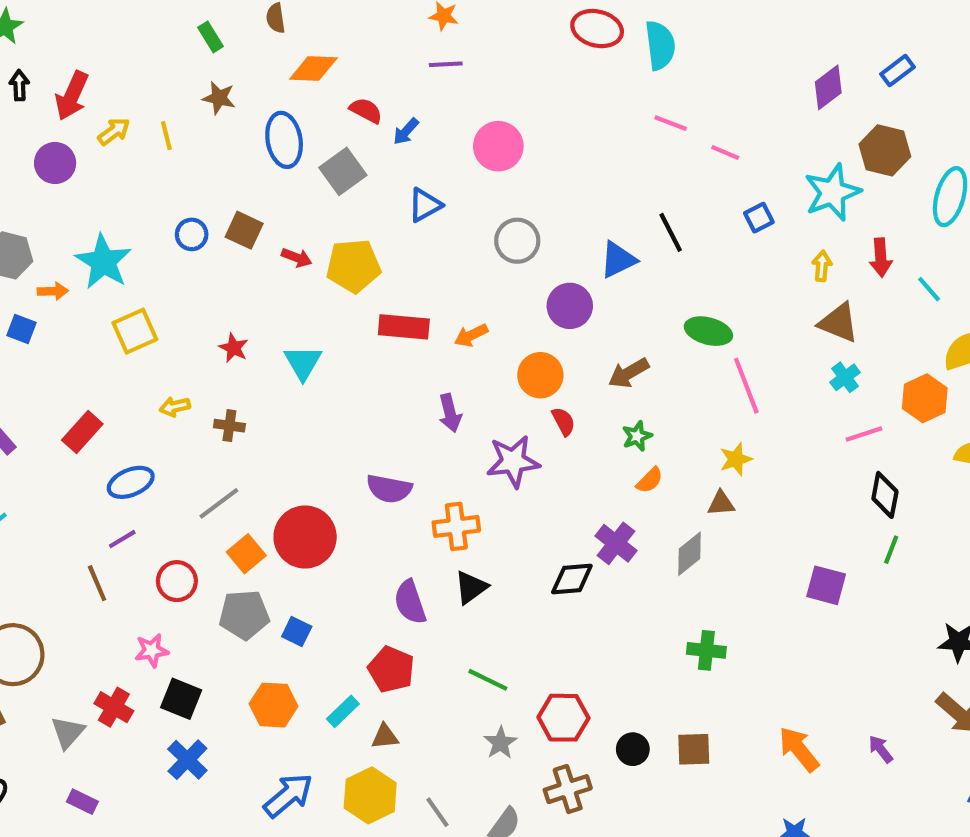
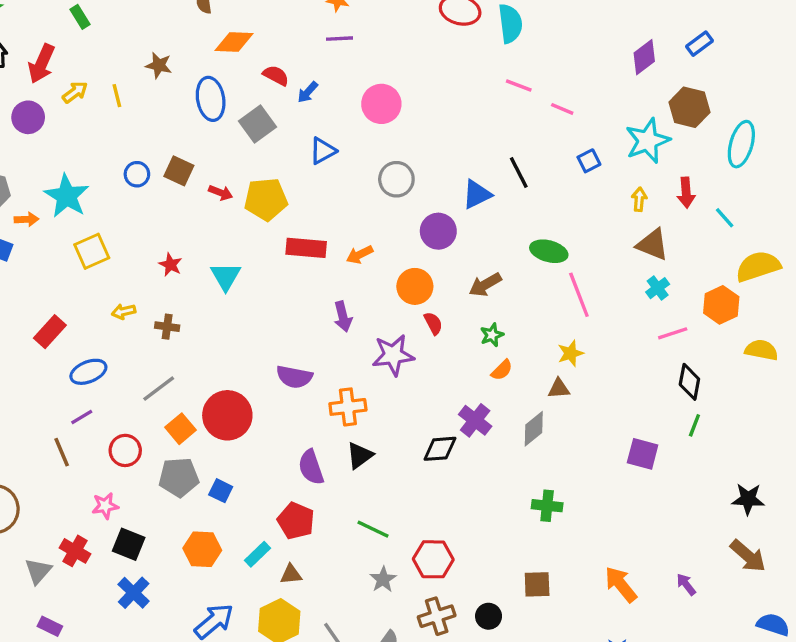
green rectangle: (211, 37) -> (80, 17), moved
black circle: (633, 749) -> (489, 616), moved

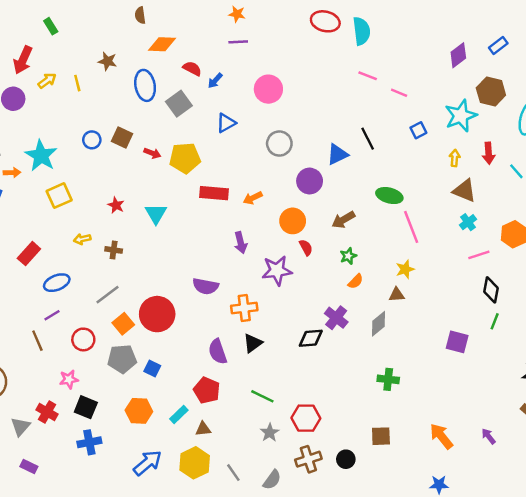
blue cross: (134, 593) -> (89, 442), turned 35

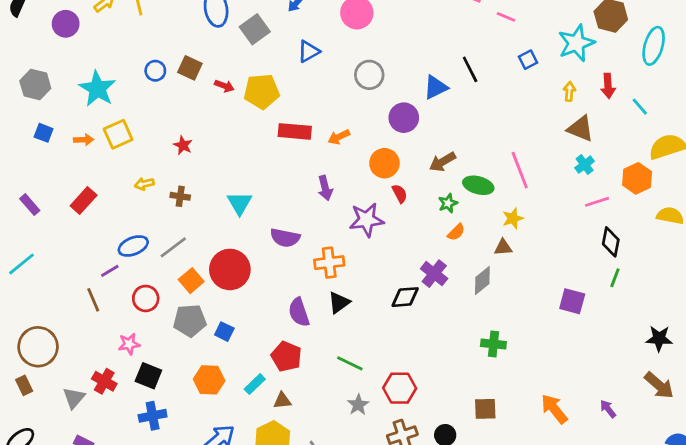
orange arrow: (12, 173) -> (84, 140), moved
green ellipse: (389, 196) -> (478, 185), moved
cyan triangle: (156, 214) -> (240, 203), moved
blue ellipse: (57, 283) -> (133, 246), moved

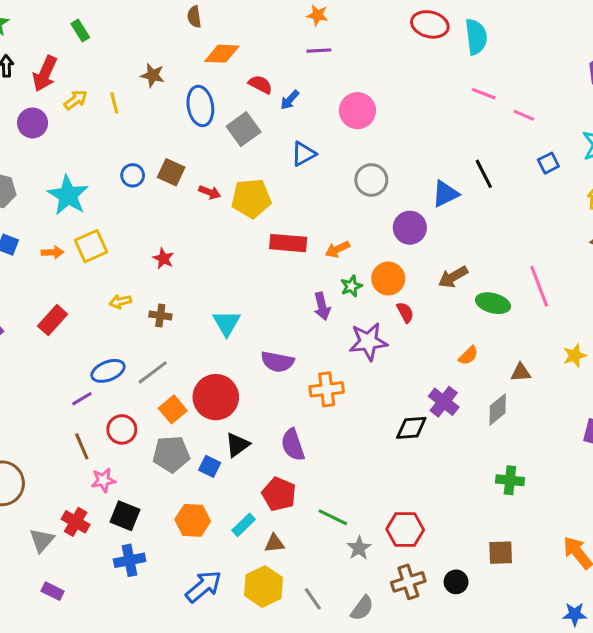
green star: (448, 203) -> (351, 286), moved
yellow star: (513, 218) -> (575, 356), moved
brown line: (93, 300) -> (82, 446), moved
black triangle: (339, 303) -> (237, 445), moved
green line: (350, 363) -> (333, 517), moved

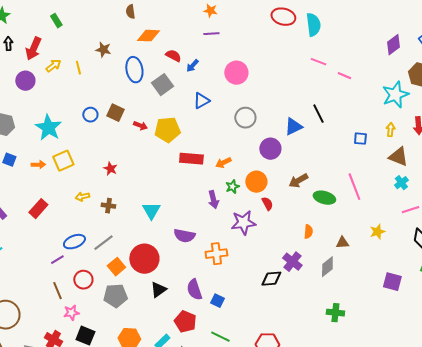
blue square: (548, 163) -> (360, 139), moved, turned 32
orange semicircle: (468, 356) -> (308, 232), turned -40
blue square: (210, 466) -> (217, 301), moved

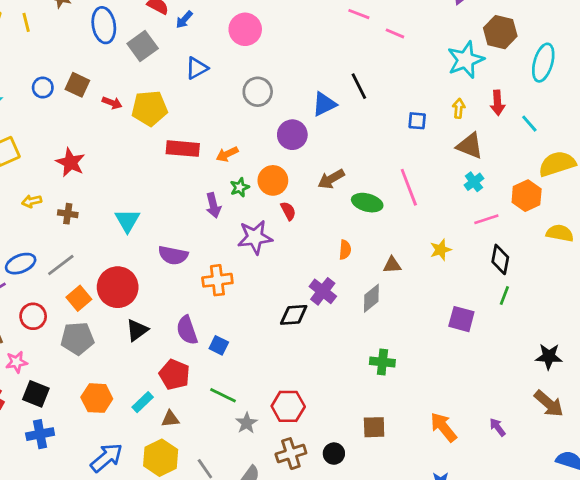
red star: (110, 169) -> (71, 162), size x1.5

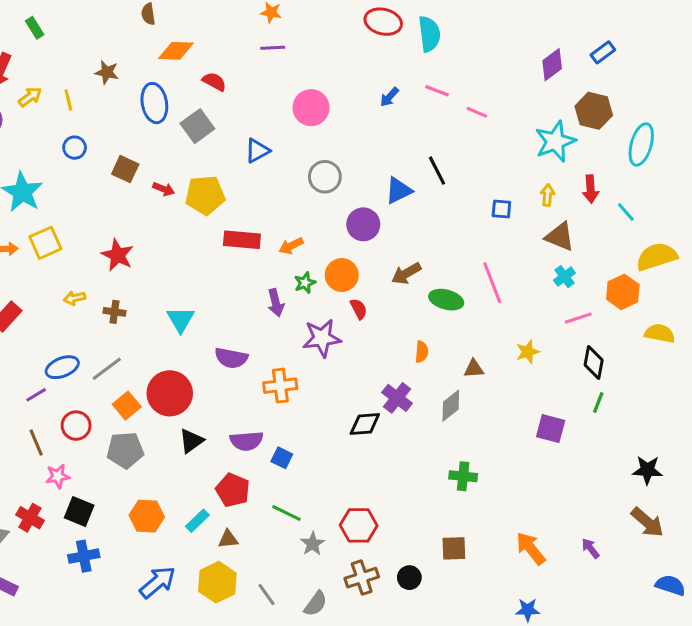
blue arrow: (184, 20) -> (389, 97), moved
blue circle: (43, 88) -> (75, 148), moved
purple semicircle: (187, 330) -> (247, 441), turned -76

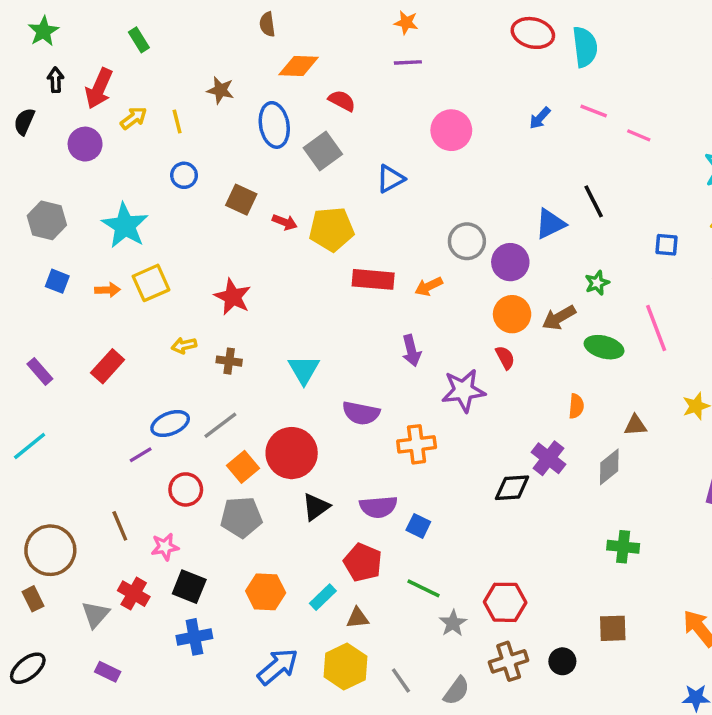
gray circle: (325, 177) -> (467, 241), moved
orange circle: (342, 275) -> (512, 314), moved
green star: (305, 283) -> (597, 283), moved
brown line: (36, 442) -> (120, 526), moved

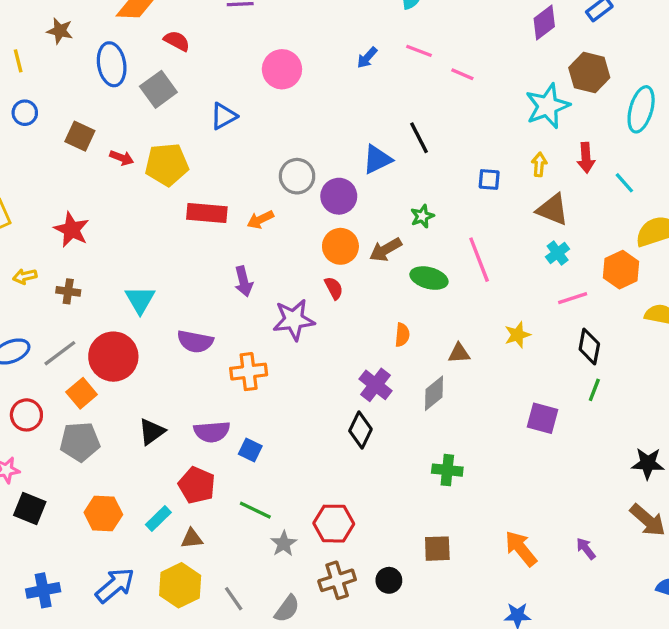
red circle: (292, 453) -> (113, 357), moved
black diamond: (512, 488) -> (360, 430), moved, turned -60
blue cross: (194, 637) -> (43, 590), moved

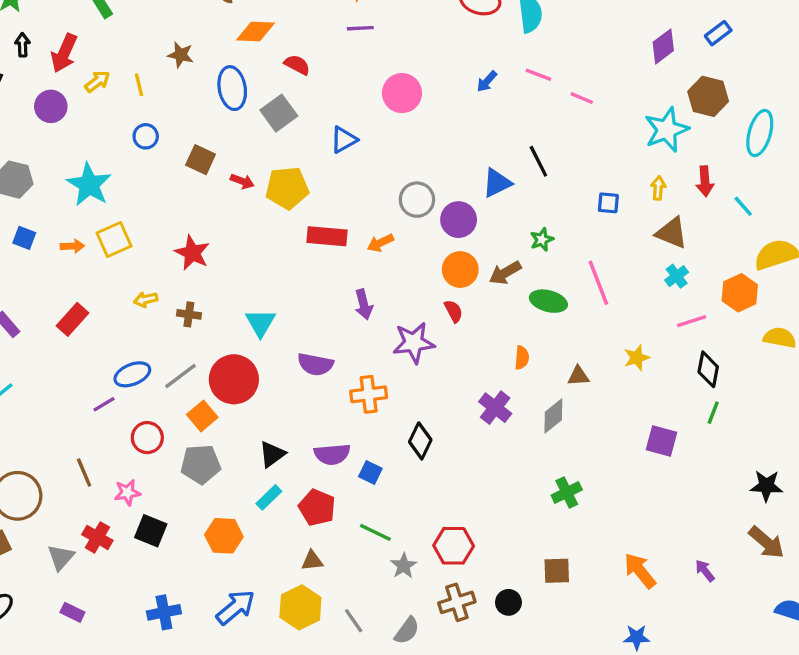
black diamond: (360, 430) -> (420, 441), moved
green cross: (447, 470) -> (567, 492), turned -32
cyan rectangle: (158, 519) -> (269, 497), moved

